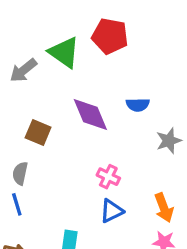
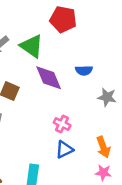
green triangle: (64, 52) -> (32, 46), moved
gray star: (169, 141) -> (107, 97), turned 30

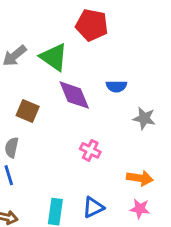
orange arrow: (103, 147) -> (140, 178), turned -60
blue triangle: (64, 149) -> (93, 207), moved

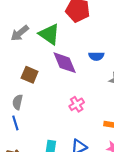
pink cross: (90, 150) -> (77, 104), turned 32

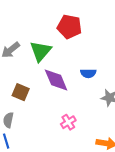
green triangle: (49, 34) -> (41, 51), turned 35

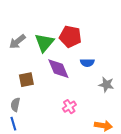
red pentagon: (69, 27) -> (70, 37), moved
brown square: (21, 92) -> (26, 80), turned -35

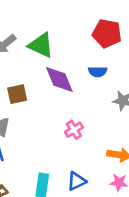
red pentagon: (70, 37) -> (107, 33), moved
green triangle: (44, 43) -> (41, 45), turned -45

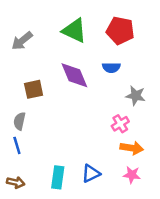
green triangle: (41, 45) -> (74, 31), moved
pink cross: (74, 130) -> (120, 124), moved

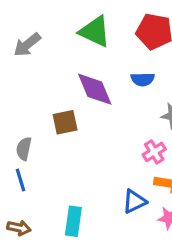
brown square: (34, 89) -> (65, 122), moved
blue triangle: (91, 173) -> (134, 201), moved

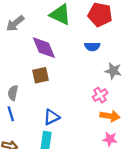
purple diamond: (95, 89) -> (44, 48), moved
blue triangle: (134, 201) -> (52, 117), moved

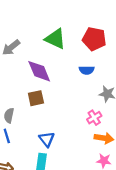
blue triangle: (52, 117) -> (47, 139), turned -42

